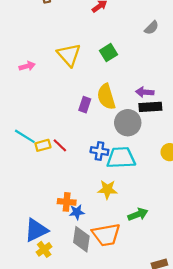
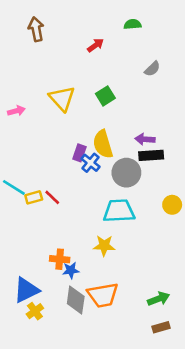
blue cross: (99, 151) -> (91, 163), moved, turned 30
green arrow: (138, 214) -> (159, 299), moved

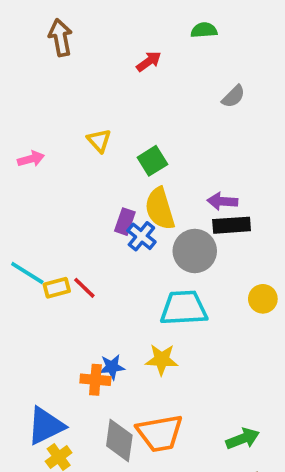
green square: (105, 96) -> (152, 161), moved
yellow triangle: (62, 98) -> (99, 141), size x0.6
blue star: (71, 270) -> (112, 367), moved

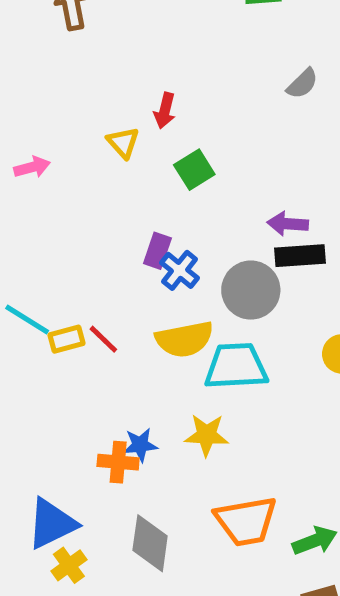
red arrow: (149, 61) -> (165, 111), moved, turned 140
yellow semicircle: (160, 209) -> (184, 339), moved, turned -84
orange trapezoid: (160, 433) -> (246, 521), moved

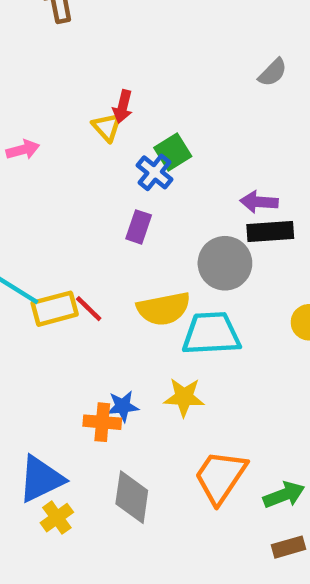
red arrow: (165, 111) -> (123, 107), moved
blue cross: (180, 270) -> (155, 172), moved
yellow rectangle: (66, 339) -> (55, 309), size x1.4
orange trapezoid: (246, 521) -> (220, 477), turned 134

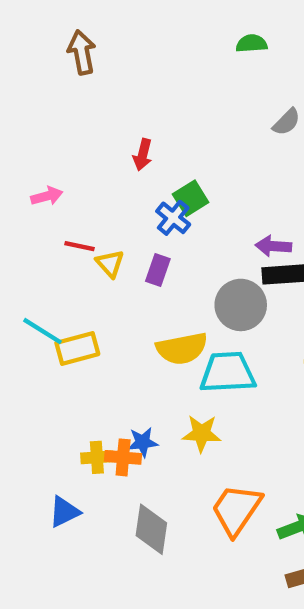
yellow triangle: (107, 127) -> (110, 264), moved
red line: (89, 309) -> (80, 246), moved, turned -32
blue triangle: (41, 479) -> (64, 512), size x0.7
yellow cross: (57, 518) -> (97, 457), moved, turned 32

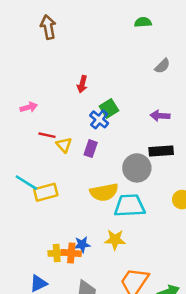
purple arrow: (273, 246) -> (160, 116), moved

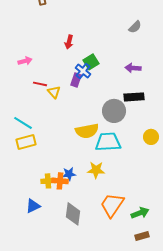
purple rectangle: (91, 149) -> (76, 80), moved
yellow rectangle: (46, 192) -> (26, 142), moved

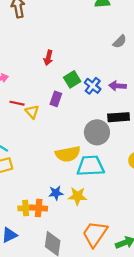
blue cross: (83, 71) -> (93, 86), moved
blue star: (69, 174) -> (56, 193), moved

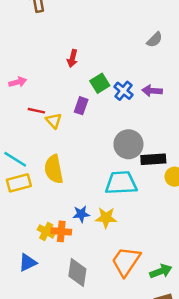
black rectangle: (119, 117) -> (153, 159), moved
yellow semicircle: (68, 154) -> (54, 169), moved, turned 90
yellow cross: (26, 208) -> (46, 231), turned 32

